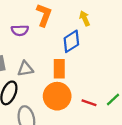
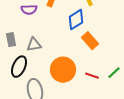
orange rectangle: (59, 69) -> (90, 41), moved, turned -42

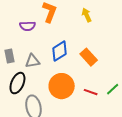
blue diamond: (76, 20) -> (60, 51), moved

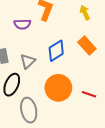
orange rectangle: (89, 57) -> (87, 45), moved
gray triangle: (32, 61) -> (28, 61), turned -35

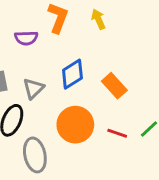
yellow arrow: (85, 13) -> (98, 19), moved
orange rectangle: (87, 45) -> (114, 86), moved

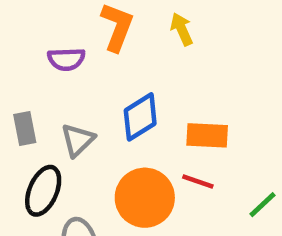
orange rectangle: (114, 86) -> (207, 135), turned -45
red line: (117, 133) -> (198, 182), moved

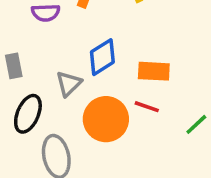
gray triangle: (78, 140) -> (69, 84), moved

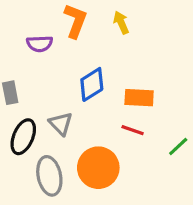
gray triangle: (69, 84) -> (61, 124), moved, turned -30
orange circle: (106, 119) -> (98, 168), moved

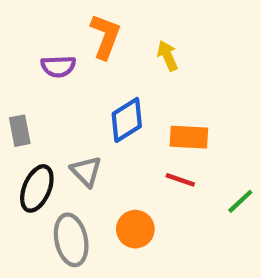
yellow arrow: (121, 22) -> (167, 56), moved
orange circle: (98, 168) -> (135, 229), size x0.7

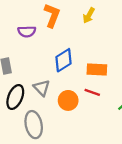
yellow arrow: (167, 56) -> (89, 15), moved, turned -126
orange circle: (135, 229) -> (68, 100), moved

